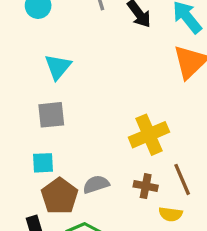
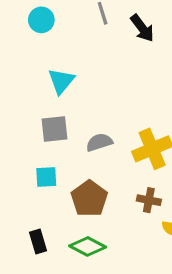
gray semicircle: (96, 184) -> (99, 142), moved
brown pentagon: (60, 196) -> (89, 198), moved

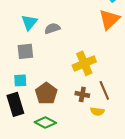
gray semicircle: (99, 142) -> (52, 28), moved
black rectangle: (38, 241) -> (15, 104), moved, size x1.6

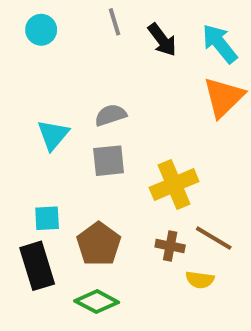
cyan triangle: (29, 22) -> (53, 135), moved
gray square: (25, 51) -> (109, 161), moved
brown line: (104, 90) -> (214, 238), turned -36

